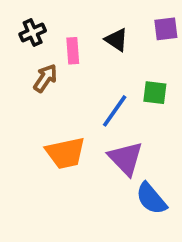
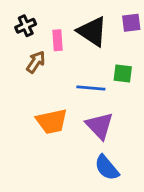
black triangle: (117, 40) -> (92, 32), size x1.6
blue line: (115, 111) -> (91, 88), turned 60
blue semicircle: (151, 199) -> (107, 168), moved

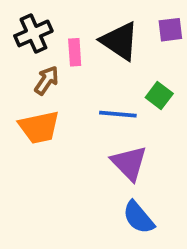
black cross: (26, 26) -> (33, 33), size x1.4
green square: (123, 74) -> (159, 95), turned 30
orange trapezoid: (52, 121) -> (39, 127), moved

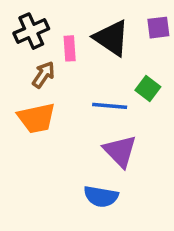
blue semicircle: (139, 217) -> (101, 196), moved, turned -40

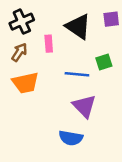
pink rectangle: (70, 48) -> (49, 44), moved
brown arrow: (43, 75) -> (19, 52), moved
green square: (148, 89) -> (104, 62), turned 35

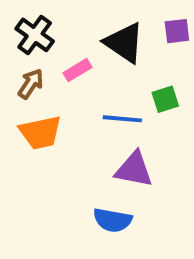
black cross: (22, 22) -> (35, 35), turned -30
pink rectangle: (49, 44) -> (77, 70), turned 63
purple triangle: (84, 106) -> (134, 169), turned -35

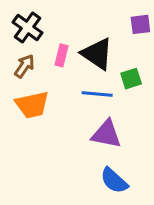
black triangle: (124, 43) -> (97, 54), moved
pink rectangle: (77, 70) -> (62, 55), turned -45
blue semicircle: (113, 220) -> (114, 181), moved, turned 32

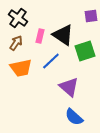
green square: (131, 79) -> (85, 51), size x1.5
blue line: (97, 94) -> (51, 61), moved, turned -48
purple triangle: (106, 134) -> (69, 87), turned 30

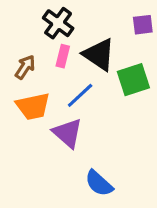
black cross: (18, 18) -> (58, 23), moved
purple triangle: (69, 87) -> (67, 133), moved
blue semicircle: (74, 117) -> (99, 183), moved

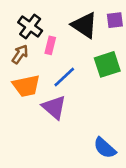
black cross: (58, 23) -> (30, 26), moved
black triangle: (99, 55) -> (84, 25), moved
blue semicircle: (99, 183) -> (105, 148), moved

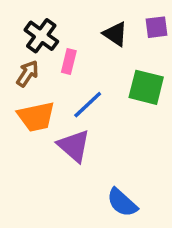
black triangle: (84, 25) -> (115, 34), size x0.7
green square: (107, 64) -> (146, 87), turned 32
blue semicircle: (105, 148) -> (122, 203), moved

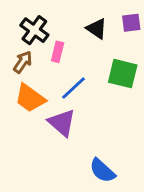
orange trapezoid: (36, 117) -> (30, 98), turned 48

